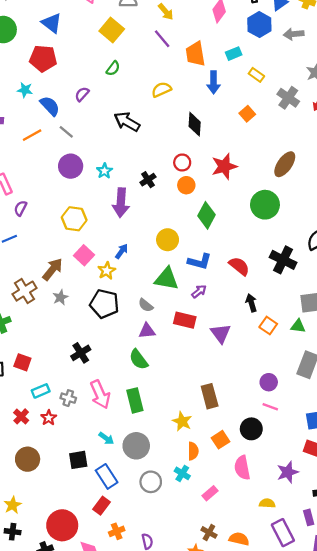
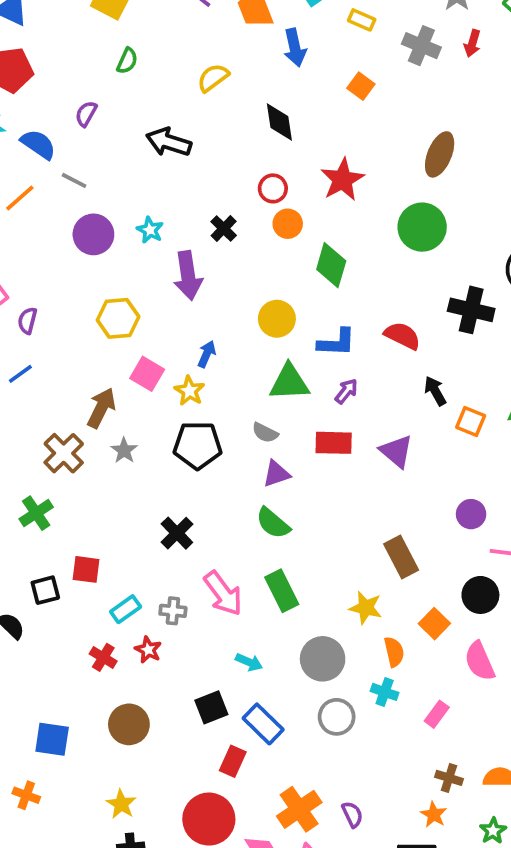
purple circle: (269, 382) -> (471, 514), moved
gray circle: (136, 446) -> (323, 659), moved
red rectangle: (101, 506) -> (233, 761), moved
orange cross: (117, 531) -> (299, 809), size x1.6

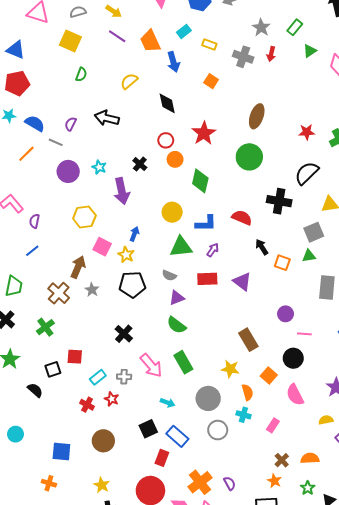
purple semicircle: (86, 114) -> (71, 124), moved
brown cross: (449, 778) -> (282, 460), turned 32

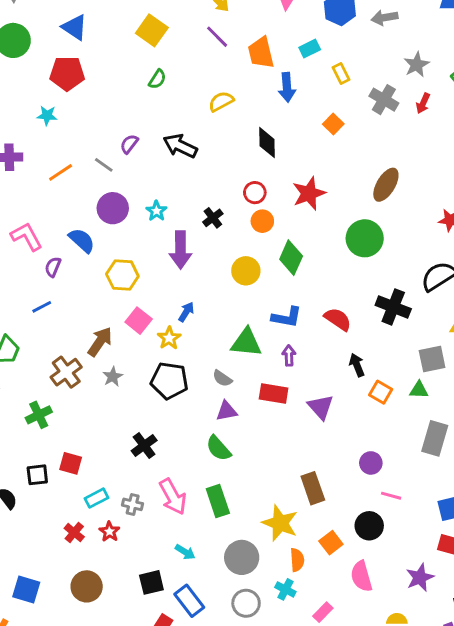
yellow rectangle: (209, 45) -> (341, 73), turned 32
blue semicircle: (35, 123) -> (82, 240), moved
yellow circle: (172, 212) -> (246, 271), moved
purple arrow: (213, 250) -> (289, 356), turned -48
yellow star: (230, 369) -> (280, 523), size x1.4

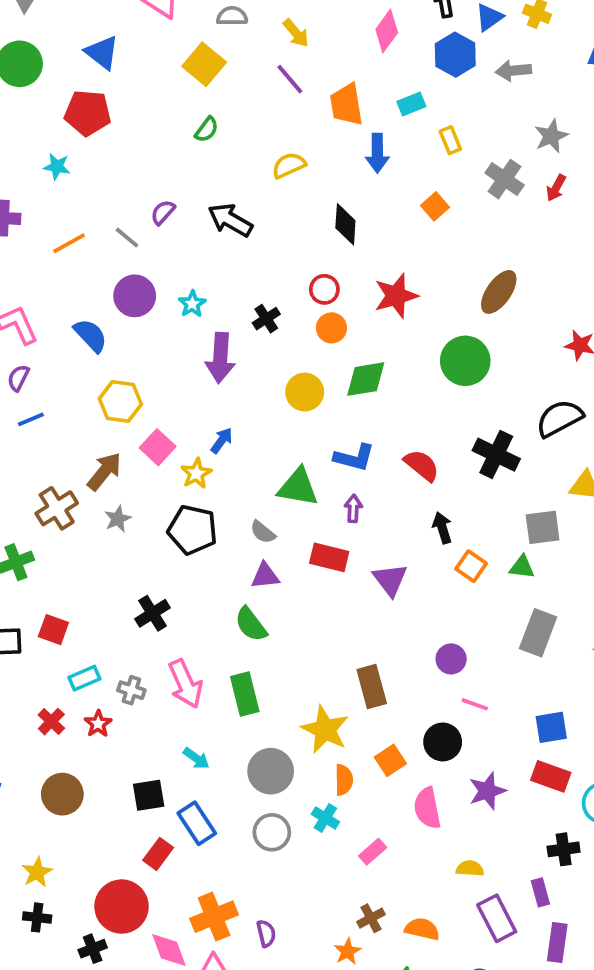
green diamond: (291, 258) -> (366, 379), turned 52
purple semicircle: (53, 267) -> (18, 378), moved
yellow hexagon: (122, 275) -> (120, 401), moved
purple star: (420, 578) -> (487, 791), moved

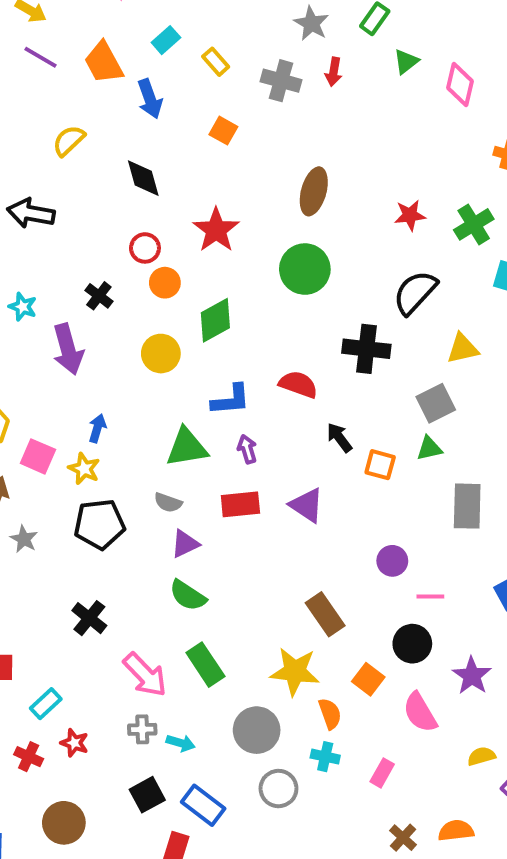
gray cross: (131, 690) -> (142, 729), moved

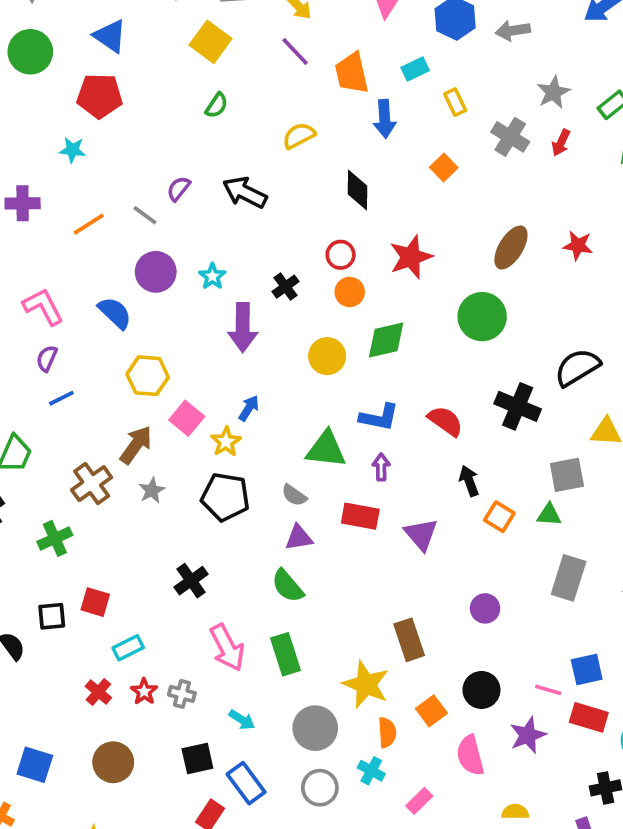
red star: (410, 215) -> (578, 246), moved
pink line: (430, 596) -> (548, 690), moved
gray cross: (142, 729) -> (182, 694), moved

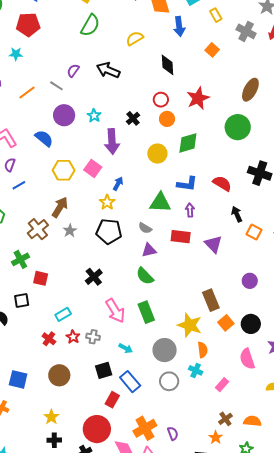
green semicircle: (217, 105) -> (90, 25), size x1.6
pink square: (187, 418) -> (93, 169), moved
red square: (95, 602) -> (41, 278), moved
orange square: (431, 711) -> (226, 323), moved

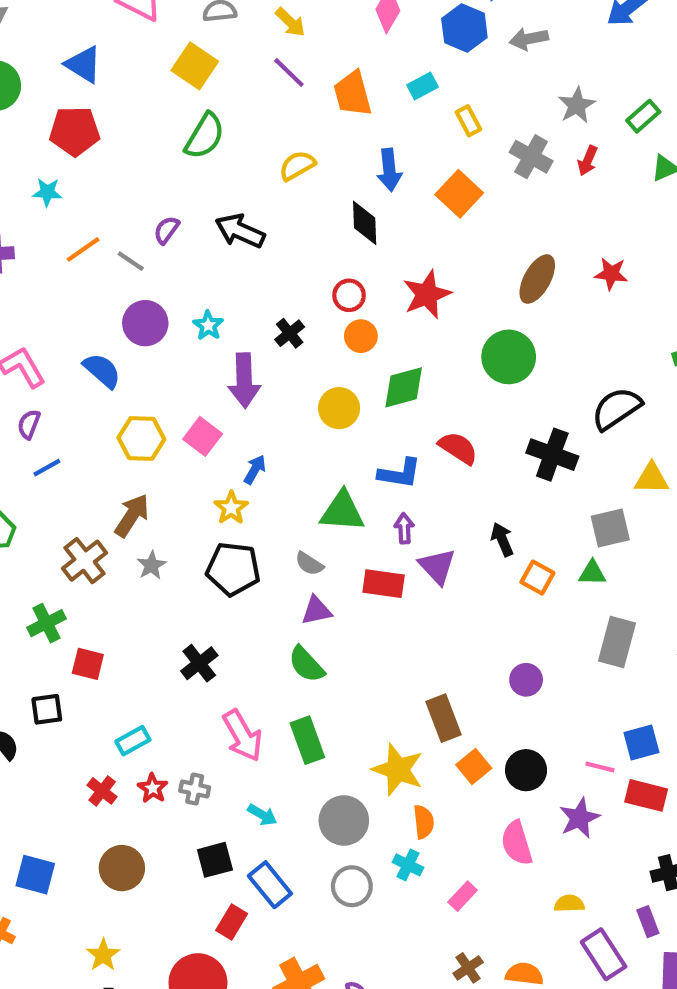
blue arrow: (179, 26) -> (389, 170), moved
orange square: (212, 50) -> (459, 194), size x1.5
orange line: (27, 93) -> (83, 249), moved
red semicircle: (222, 183) -> (458, 448), moved
purple triangle: (213, 244) -> (437, 566), moved

